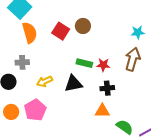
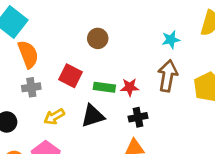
red square: (61, 31) -> (71, 76), moved
gray cross: (22, 62) -> (31, 87), moved

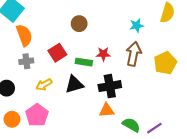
red square: (71, 76) -> (57, 53), turned 30
red star: (130, 87) -> (103, 54), moved
black cross: (138, 117) -> (110, 86), size x1.5

